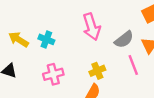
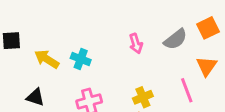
pink arrow: (92, 27) -> (136, 43), size x0.6
gray semicircle: (124, 39) -> (175, 39), moved

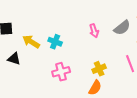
black triangle: (35, 97) -> (14, 59), moved

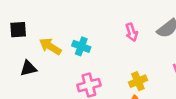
black triangle: (14, 59) -> (28, 68), turned -32

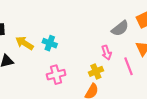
pink arrow: (132, 32) -> (106, 53), moved

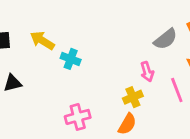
yellow arrow: (25, 43) -> (42, 41), moved
pink cross: (56, 75) -> (78, 117), moved

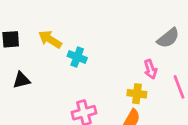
yellow cross: (133, 97) -> (137, 94), turned 30

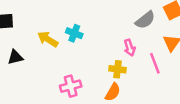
yellow arrow: (50, 39) -> (48, 39), moved
cyan cross: (77, 57) -> (74, 33), moved

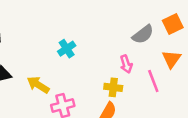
cyan cross: (74, 33) -> (67, 49), turned 35
yellow arrow: (48, 39) -> (38, 85), moved

